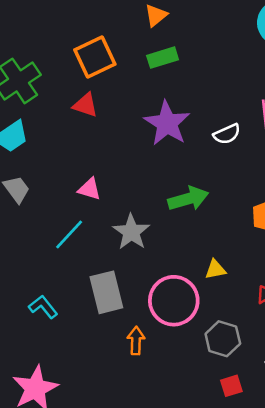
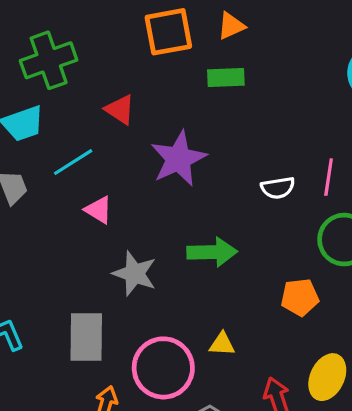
orange square: (95, 57) -> (168, 32), moved
purple star: (167, 123) -> (178, 159), moved
gray star: (131, 232) -> (135, 274), turned -30
cyan line: (69, 235) -> (73, 162), moved

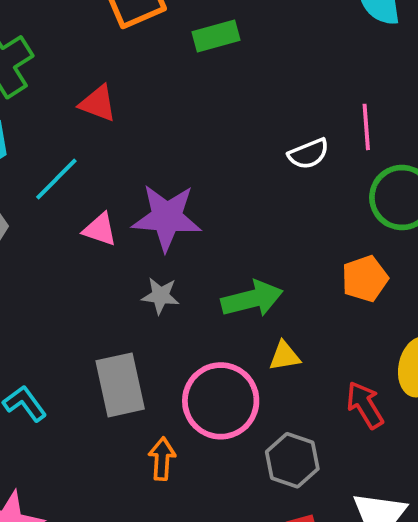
purple star: (178, 159) -> (167, 217), moved, turned -30
green arrow: (212, 252) -> (252, 299), moved
gray star: (135, 274) -> (160, 296), size x0.7

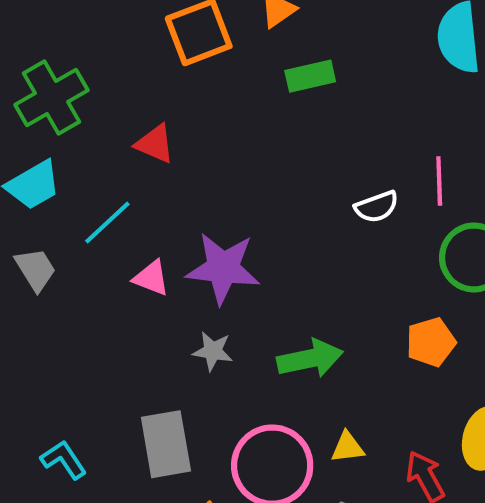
green rectangle: (216, 36) -> (310, 76), moved
yellow triangle: (285, 356) -> (348, 447), moved

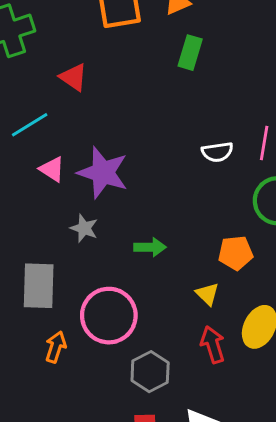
green rectangle: (310, 76) -> (190, 53), turned -72
green arrow: (310, 359) -> (150, 247), size x0.7
yellow triangle: (348, 447) -> (207, 294), moved, turned 40

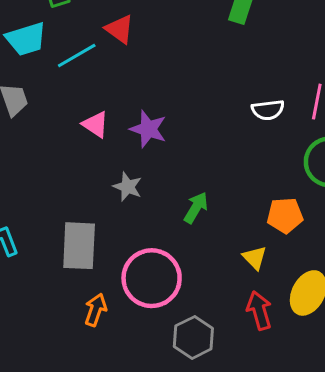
cyan line: (30, 125) -> (77, 55), moved
purple star: (103, 173) -> (148, 129), size x0.7
green arrow: (150, 247) -> (196, 208), turned -60

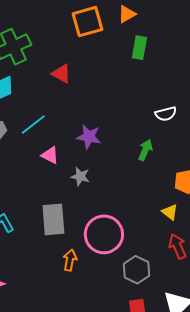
cyan line: (77, 55) -> (33, 124), moved
pink triangle: (95, 125) -> (50, 155), moved
green arrow: (196, 208) -> (145, 150), moved

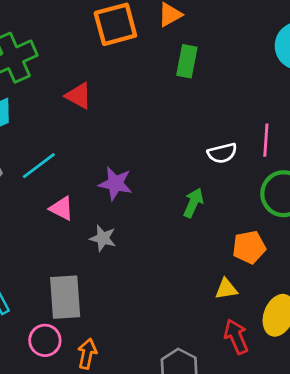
yellow triangle: (170, 212) -> (226, 289), turned -48
pink circle: (104, 234) -> (45, 340), moved, size x0.6

